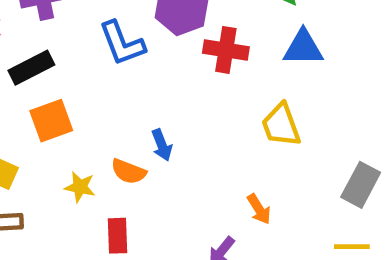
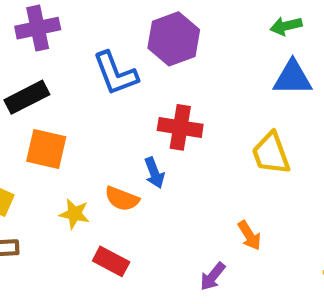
red cross: (226, 50) -> (180, 127), moved
orange square: (51, 121) -> (46, 149), turned 33
red rectangle: (118, 236) -> (111, 261), turned -60

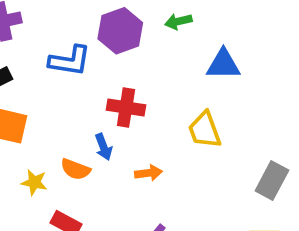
green arrow: (286, 26) -> (178, 21), moved
blue L-shape: (115, 73) -> (70, 61), turned -60
orange arrow: (249, 235) -> (148, 173), moved, turned -65

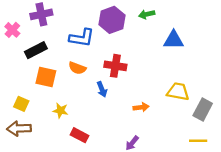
yellow trapezoid: (205, 130) -> (178, 92), moved, turned 120
orange semicircle: (75, 169) -> (77, 68), moved
orange arrow: (148, 173) -> (141, 107), moved

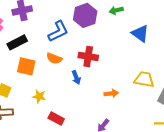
blue L-shape: (82, 38) -> (58, 31), turned -35
blue triangle: (174, 40) -> (140, 33), turned 36

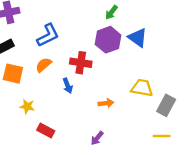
green arrow: (116, 10) -> (111, 12), turned -40
purple hexagon: (85, 15) -> (108, 40), moved
orange semicircle: (54, 58) -> (44, 65), turned 119

